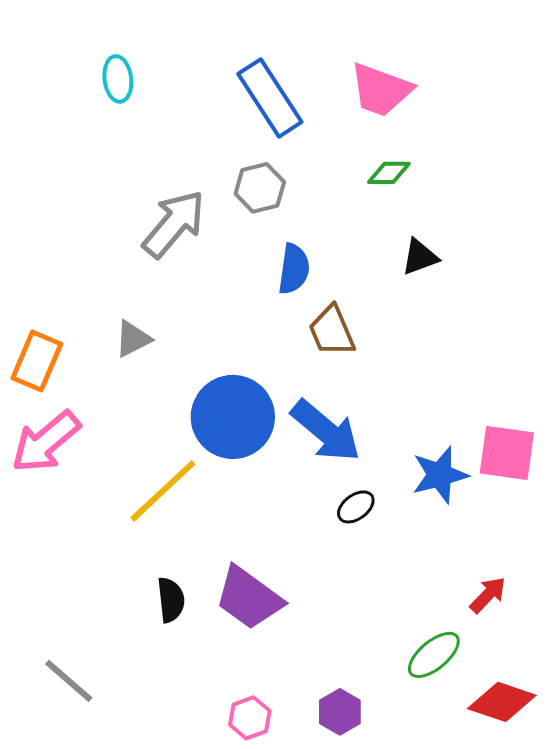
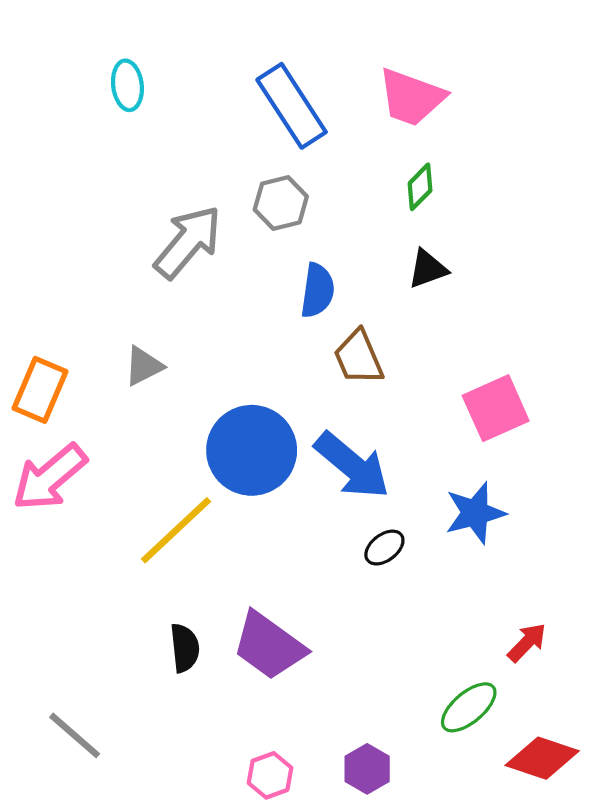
green diamond: (389, 173) -> (420, 187), turned -45
black triangle: (420, 257) -> (428, 269), moved
pink square: (507, 453) -> (496, 408), moved, turned -32

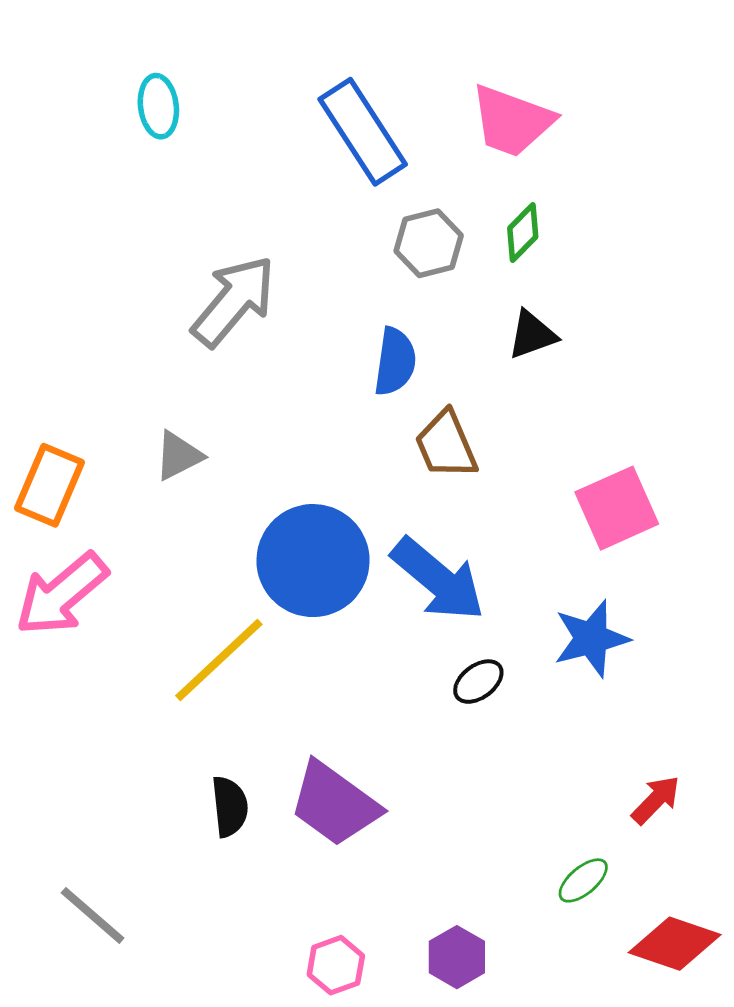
gray hexagon: (281, 203) -> (429, 243), moved
green ellipse: (469, 707) -> (583, 880), size x0.7

